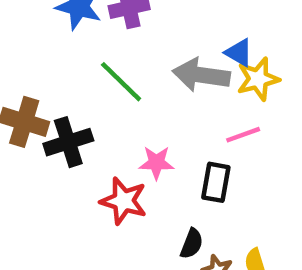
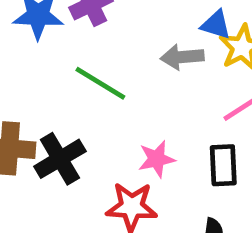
gray arrow: (201, 75) -> (182, 57), size x0.7

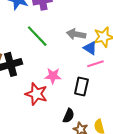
blue triangle: (216, 25) -> (90, 48), moved

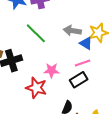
pink line: (95, 64) -> (83, 63), moved
black rectangle: (81, 86) -> (79, 80), turned 48

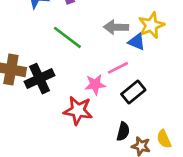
pink line: (83, 63) -> (118, 68), moved

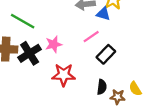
green line: (67, 37) -> (23, 21), moved
pink star: (95, 84) -> (54, 44), moved

